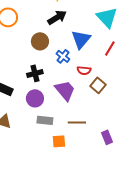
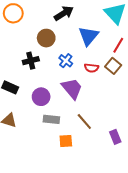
blue cross: (63, 56) -> (66, 61), moved
black cross: (35, 73) -> (31, 61), moved
brown square: (98, 85) -> (113, 66), moved
brown line: (77, 122) -> (84, 121), turned 48

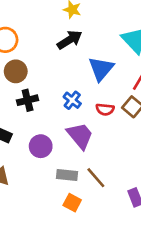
brown circle: (46, 38) -> (16, 71), moved
gray rectangle: (51, 119) -> (67, 175), moved
orange square: (66, 141) -> (72, 203), turned 32

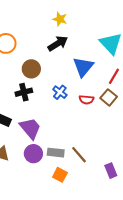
brown circle: (16, 71) -> (31, 69), moved
purple trapezoid: (80, 136) -> (30, 128), moved
purple circle: (41, 146) -> (33, 154), moved

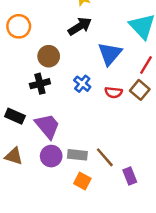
purple rectangle: (111, 171) -> (130, 176), moved

